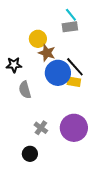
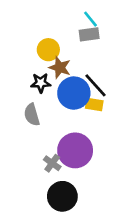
black star: (14, 65) -> (41, 83), moved
purple circle: (74, 128) -> (75, 150), moved
black circle: (30, 154) -> (62, 196), moved, size x1.5

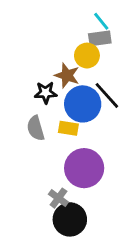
yellow circle: (48, 50) -> (87, 56), moved
yellow rectangle: (94, 105) -> (68, 128), moved
gray cross: (52, 163) -> (58, 198), moved

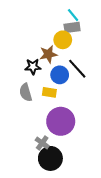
brown star: (67, 75) -> (48, 54), turned -30
blue circle: (83, 104) -> (60, 75), size x0.7

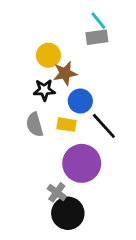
yellow circle: (63, 40) -> (48, 55), moved
black line: (77, 69) -> (104, 126), moved

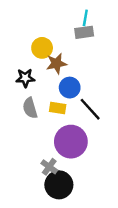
cyan line: (98, 21) -> (85, 18), turned 49
black star: (44, 90) -> (25, 78), moved

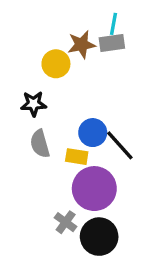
brown star: (56, 64) -> (82, 45), moved
blue circle: (70, 88) -> (93, 133), moved
yellow rectangle: (58, 108) -> (77, 157), moved
black circle: (59, 185) -> (99, 237), moved

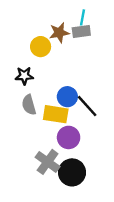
yellow rectangle: (77, 157) -> (56, 114), size x1.5
purple circle: (94, 189) -> (69, 137), size x0.7
gray cross: (66, 222) -> (48, 162), size x1.5

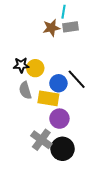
cyan line: (82, 17) -> (64, 12), moved
yellow circle: (41, 47) -> (35, 68), moved
black line: (87, 106) -> (77, 79), moved

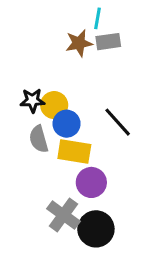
blue circle: (58, 83) -> (67, 124), moved

